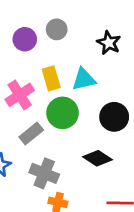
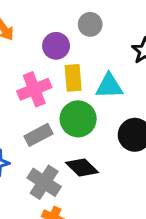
purple circle: (25, 39) -> (56, 46), moved
black diamond: (97, 158) -> (82, 168), moved

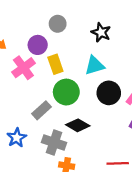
cyan triangle: (109, 86) -> (95, 65), moved
pink cross: (34, 89) -> (23, 68), moved

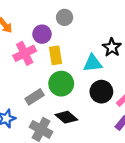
black star: (101, 32) -> (112, 47), moved

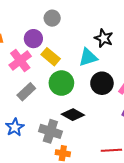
yellow rectangle: (56, 55) -> (51, 57), turned -30
gray rectangle: (35, 97) -> (26, 92), moved

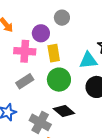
yellow rectangle: (51, 57) -> (54, 53), turned 30
pink cross: (20, 61) -> (25, 51), turned 30

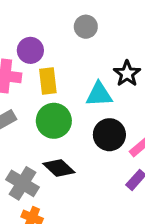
gray circle: (62, 18) -> (86, 27), moved

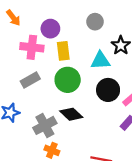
gray circle: (86, 27) -> (95, 22), moved
gray cross: (23, 183) -> (45, 125), turned 30

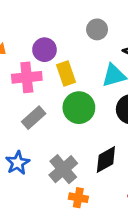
black diamond: (71, 114) -> (106, 159), moved, turned -60

